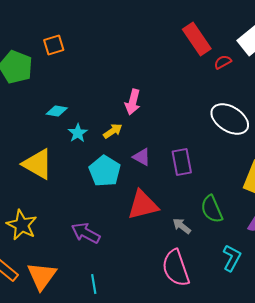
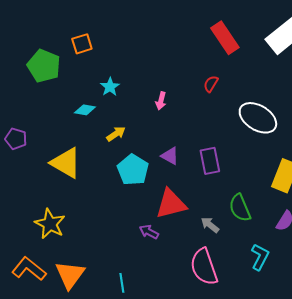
red semicircle: (223, 62) -> (211, 84), moved, turned -30
pink arrow: (133, 102) -> (161, 101), size x0.7
yellow arrow: (113, 131) -> (116, 134), moved
cyan star: (78, 133) -> (110, 87), moved
purple arrow: (86, 233) -> (149, 232), moved, size x0.7

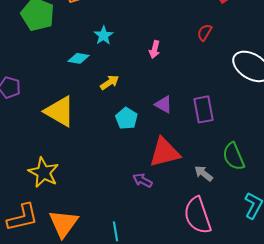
cyan pentagon: (133, 170) -> (127, 118), size x0.7
orange L-shape: (29, 269) -> (23, 217), turned 128

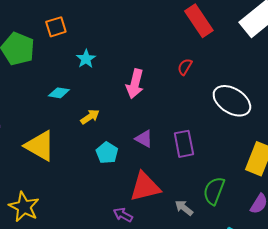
cyan star: (104, 35) -> (86, 59), moved
pink arrow: (155, 49) -> (135, 84), size x1.6
green semicircle: (234, 156) -> (214, 191), turned 44

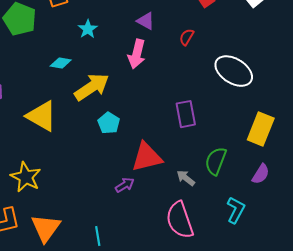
yellow arrow: (90, 117) -> (92, 87), size x1.8
purple triangle: (144, 139) -> (146, 21), moved
purple arrow: (123, 215) -> (125, 185), turned 120

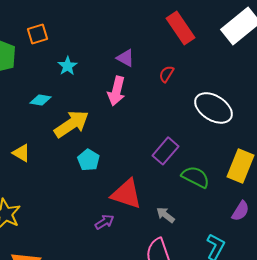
purple rectangle: (186, 114) -> (165, 151), turned 52
yellow triangle: (42, 116) -> (21, 153), size x0.6
red triangle: (147, 157) -> (126, 194), turned 32
green semicircle: (216, 161) -> (195, 177), moved, turned 96

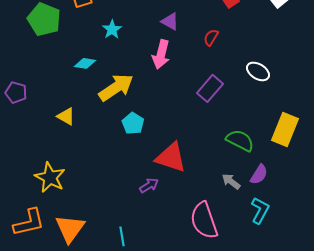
white ellipse: (213, 108) -> (258, 71), size x0.6
purple rectangle: (165, 151) -> (210, 88), moved
purple semicircle: (240, 211) -> (259, 174), moved
gray arrow: (165, 215) -> (231, 181), moved

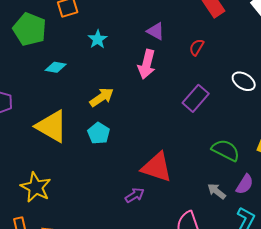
cyan diamond: (85, 63) -> (56, 67), moved
yellow arrow: (116, 87) -> (102, 97), size x0.7
yellow triangle: (66, 116) -> (52, 126), size x1.8
cyan pentagon: (133, 123) -> (99, 133), moved

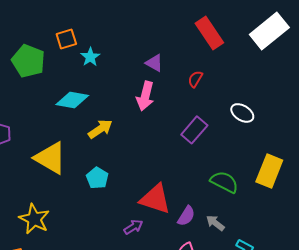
cyan star: (98, 39) -> (90, 57), moved
cyan diamond: (56, 67) -> (72, 100), moved, size x1.5
cyan pentagon: (99, 133) -> (97, 178), moved
purple semicircle: (245, 184) -> (186, 216), moved

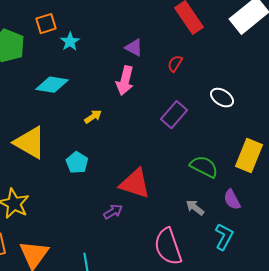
yellow arrow: (100, 129) -> (93, 117), moved, size x0.7
purple semicircle: (186, 216) -> (232, 200), moved, turned 120

